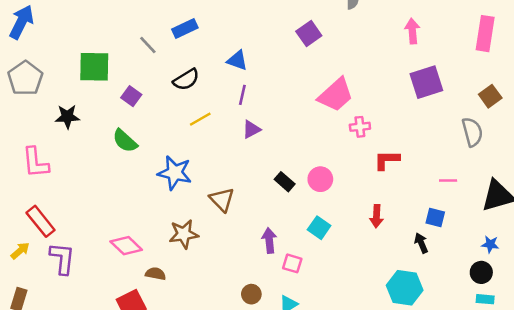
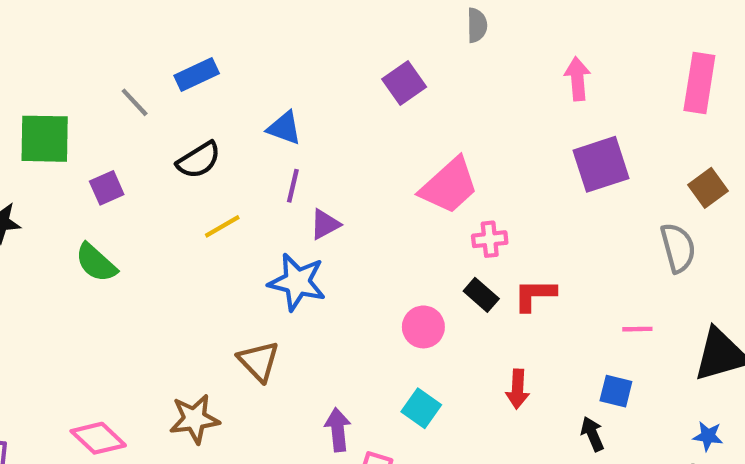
purple square: (131, 96) -> (107, 188), turned 30
purple triangle: (251, 129) -> (325, 224), moved
blue star: (175, 173) -> (297, 282), moved
black rectangle: (285, 182) -> (481, 295), moved

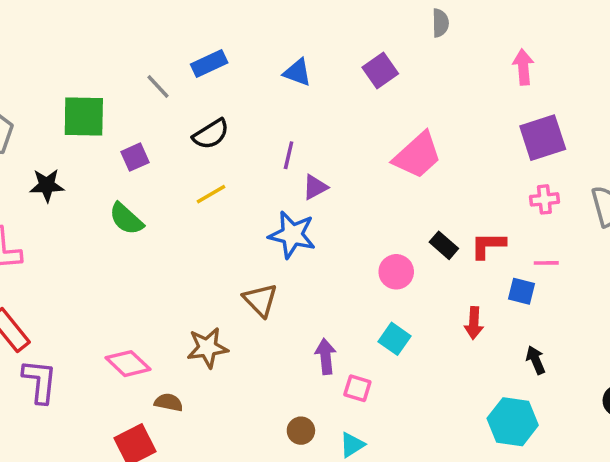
blue triangle: (284, 128) -> (297, 72), moved
yellow line: (222, 226) -> (211, 194), moved
pink cross: (490, 239) -> (544, 199), moved
pink line: (637, 329) -> (546, 263), moved
blue square: (616, 391) -> (522, 291), moved

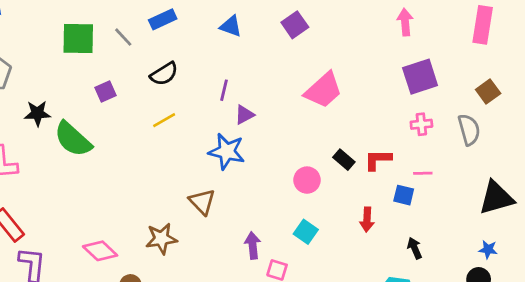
green square: (84, 116) -> (78, 38), moved
green semicircle: (126, 219) -> (73, 139), moved, size x1.4

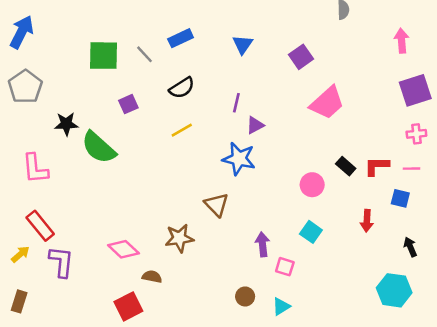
purple square: (295, 25) -> (301, 57), moved
blue triangle: (231, 26) -> (243, 44), turned 45
pink line: (423, 173) -> (411, 169), moved

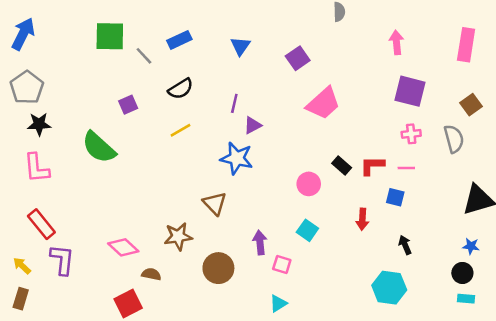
green square: (104, 56) -> (110, 36), moved
purple square: (415, 90) -> (410, 91), turned 32
black star: (66, 124) -> (39, 124), moved
yellow arrow: (20, 254) -> (22, 266), moved, turned -96
brown circle: (245, 296) -> (218, 268), moved, size x1.6

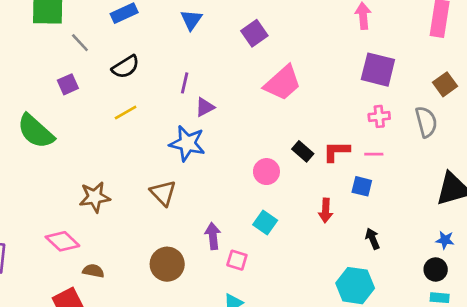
gray line: (144, 56) -> (80, 43), moved
brown star: (178, 236) -> (95, 197), moved

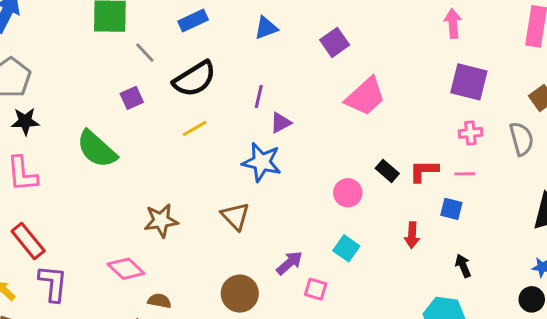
blue triangle: (191, 20) -> (266, 28), turned 35
black semicircle: (126, 67) -> (195, 79), size x1.4
purple arrow: (213, 236) -> (289, 263), turned 55

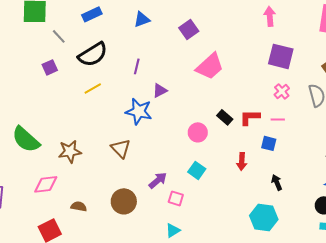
purple triangle: (281, 123) -> (160, 90), moved
pink cross: (470, 133) -> (282, 91), turned -35
green semicircle: (97, 149) -> (26, 139), moved
pink diamond: (126, 269) -> (46, 184), turned -50
brown semicircle: (159, 301) -> (79, 206), moved

